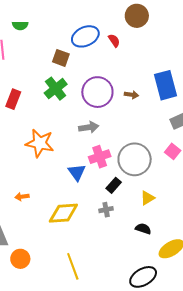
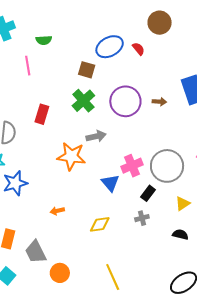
gray arrow: (89, 127) -> (96, 136), moved
yellow diamond: (63, 213) -> (100, 224), size x0.7

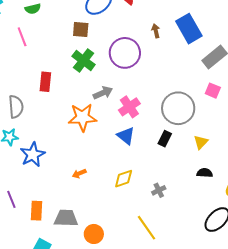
brown arrow: (159, 102) -> (156, 31), moved, turned -96
pink cross: (132, 166) -> (129, 107), moved
gray cross: (142, 218) -> (159, 190), moved
gray trapezoid: (36, 252) -> (66, 218), turned 130

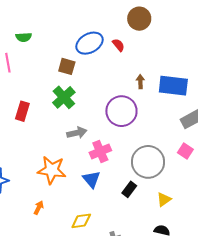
blue rectangle: (189, 29) -> (173, 86), turned -64
purple circle: (125, 53) -> (121, 111), moved
orange star: (82, 117) -> (52, 170), moved
orange arrow: (79, 174) -> (39, 208), turned 128

